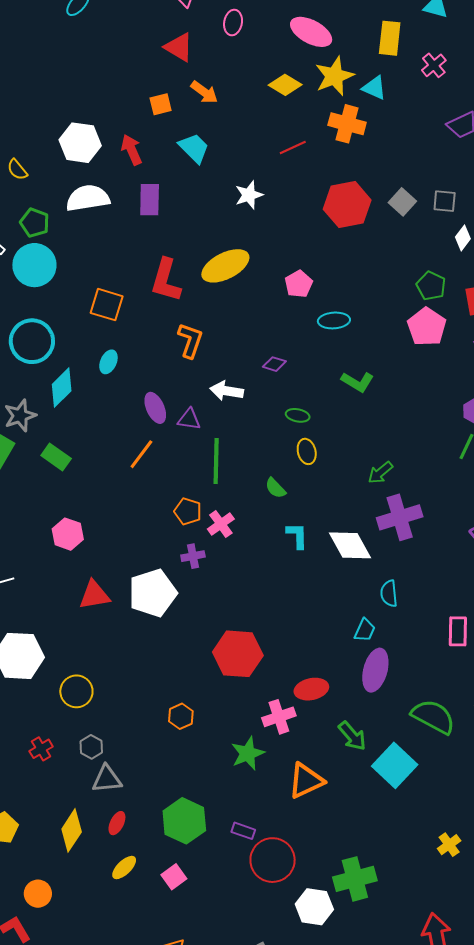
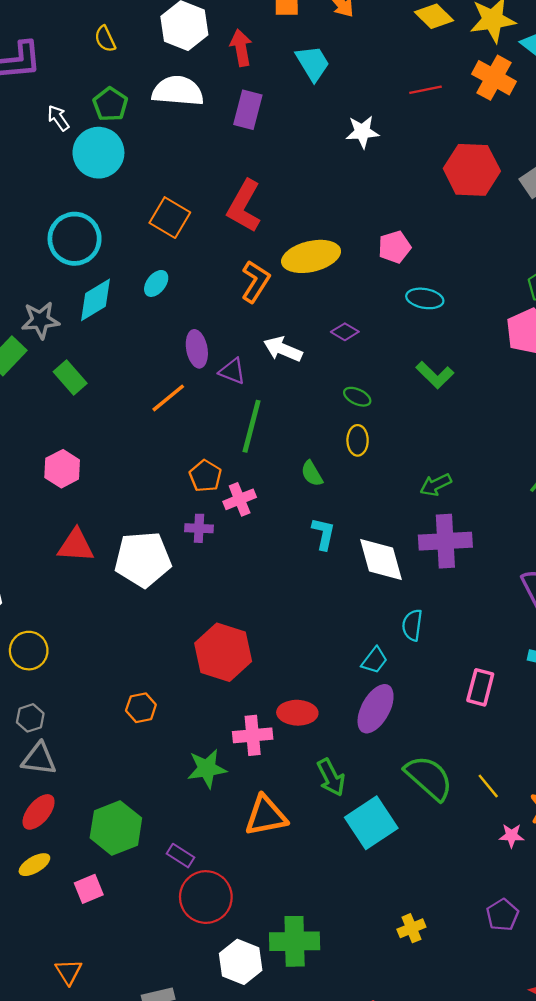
yellow ellipse: (225, 266) -> (311, 256), moved
red ellipse: (117, 823) -> (39, 812), size x1.4

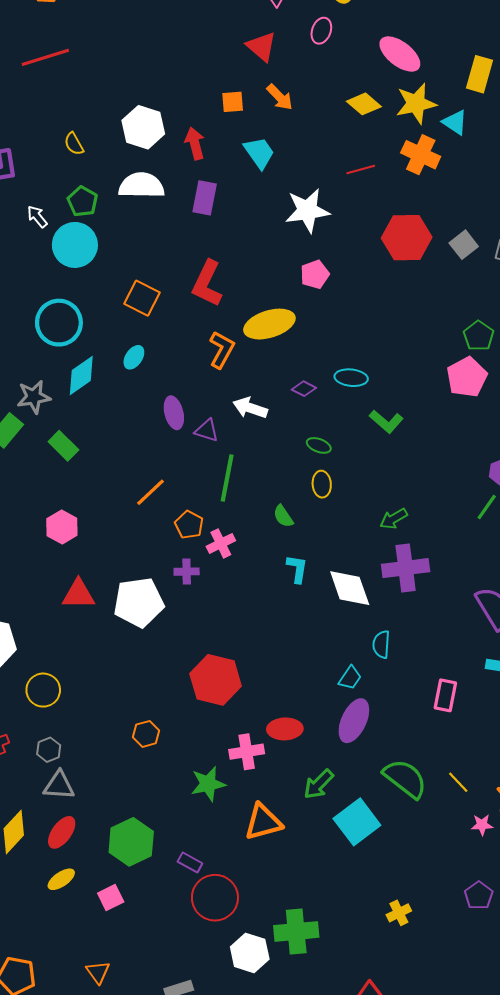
white star: (362, 132) -> (307, 211), size x1.5
pink pentagon: (395, 247) -> (315, 274), moved
cyan ellipse: (425, 298) -> (351, 378), moved
orange line: (168, 398) -> (151, 492), moved
green arrow: (331, 777) -> (319, 784), turned 76

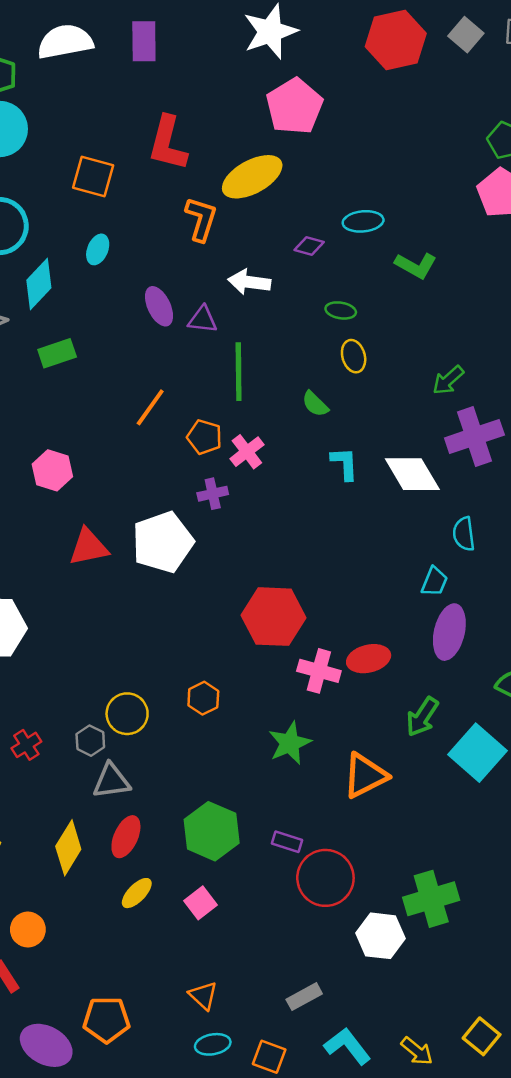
pink pentagon: (315, 274) -> (295, 106), size x1.6
green rectangle: (63, 446) -> (57, 353), moved, turned -52
yellow circle: (43, 690) -> (127, 714), moved
pink cross: (247, 752) -> (319, 671), moved, turned 36

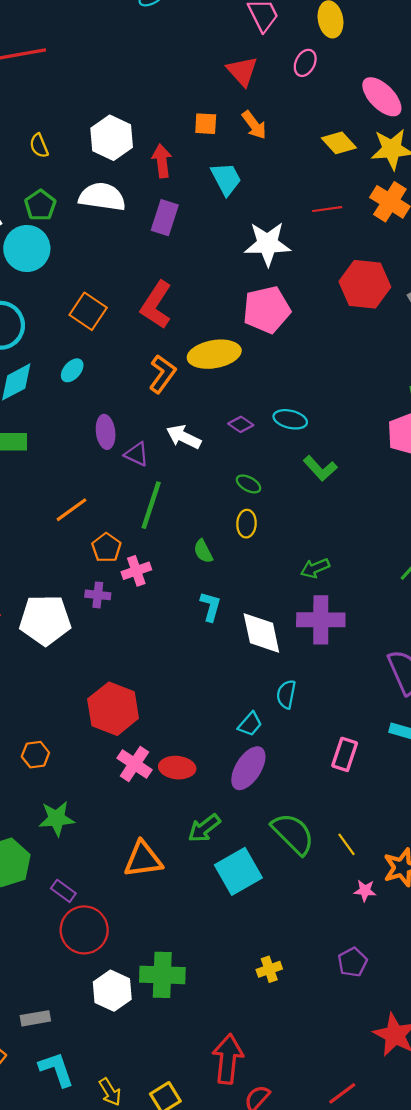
green star: (290, 743) -> (57, 819), moved

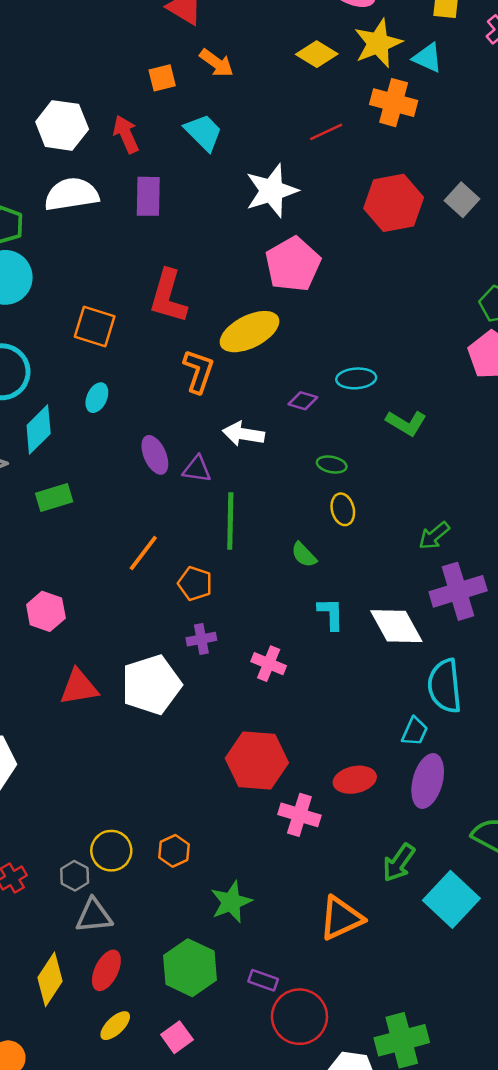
pink cross: (136, 571) -> (269, 664), moved, turned -32
cyan semicircle: (286, 694) -> (445, 686), size x1.6
orange hexagon: (35, 755) -> (174, 851), moved
red ellipse: (177, 768) -> (355, 780), moved

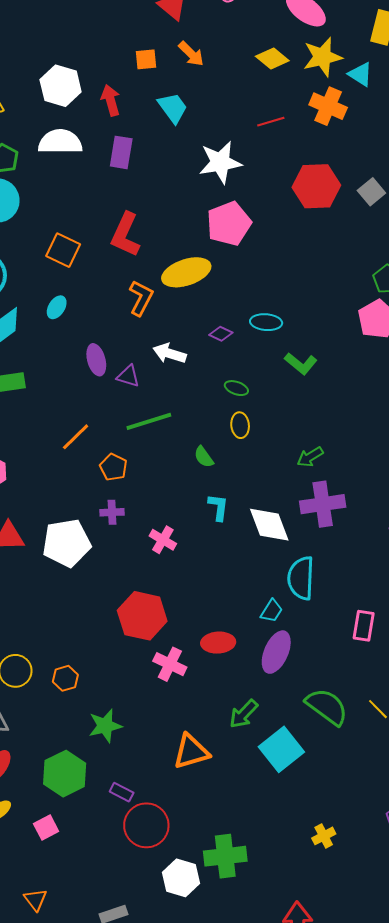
green line: (230, 521) -> (149, 421), turned 63

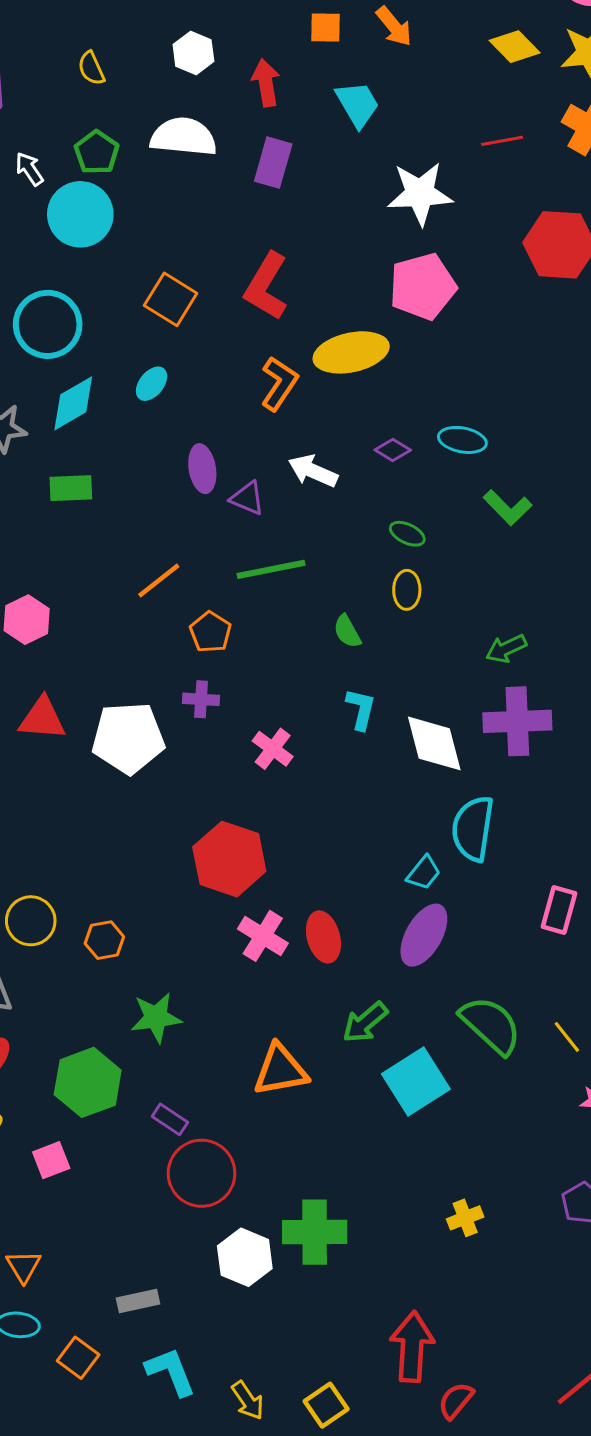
white hexagon: (61, 86) -> (193, 53), size x0.7
red ellipse: (218, 643) -> (323, 937), moved, turned 72

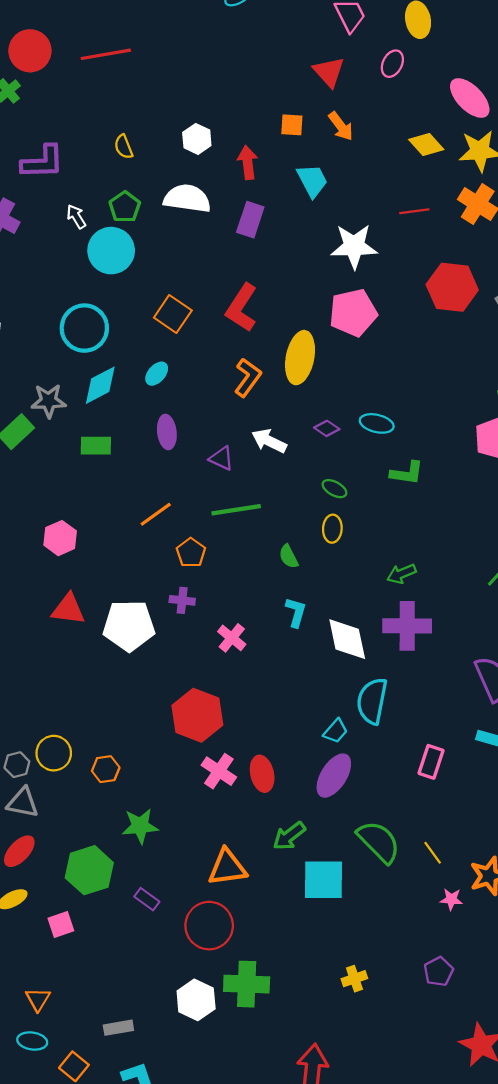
yellow ellipse: (351, 352) -> (300, 358), turned -69
purple ellipse: (202, 469) -> (167, 432), moved
green L-shape: (508, 508) -> (407, 473), turned -40
cyan square: (416, 1081) -> (324, 880), turned 30
red circle: (202, 1173) -> (209, 926), moved

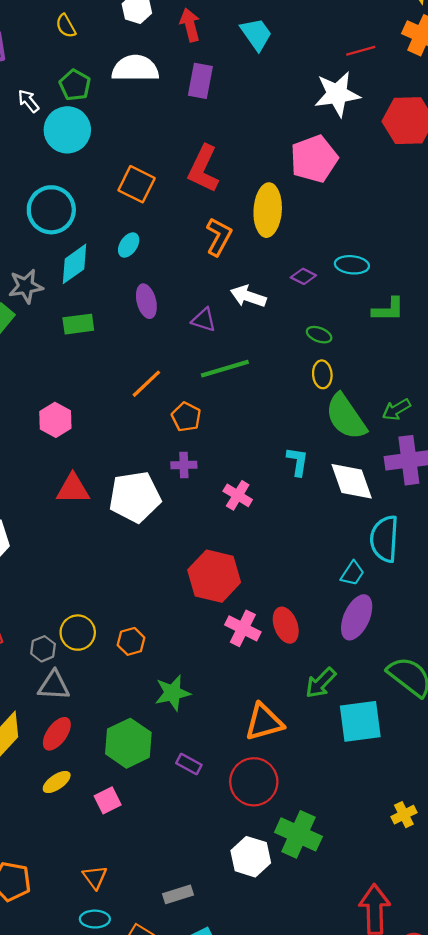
white star: (354, 246) -> (337, 94), moved
green semicircle: (289, 556) -> (346, 417), moved, size x2.0
green cross: (247, 984) -> (298, 834), turned 30

